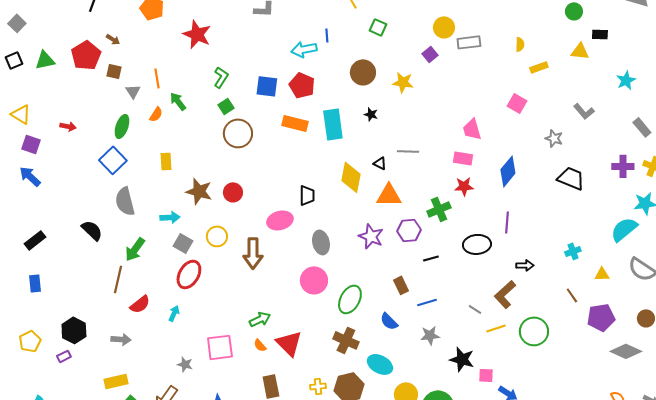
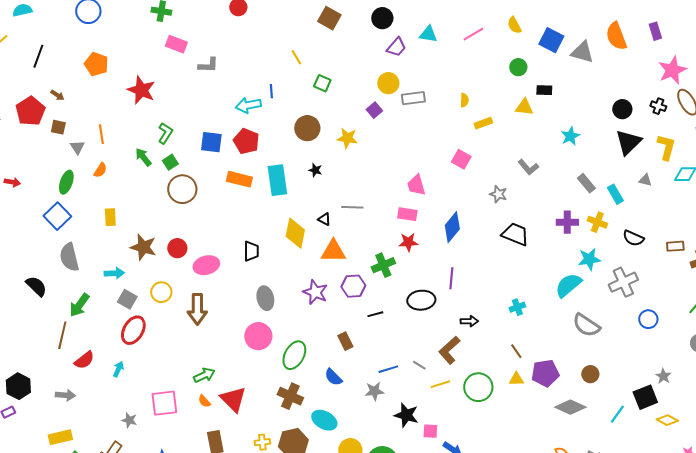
green arrow: (178, 101) -> (143, 157), moved
pink ellipse: (280, 220) -> (206, 265), moved
yellow triangle: (602, 274) -> (516, 379), moved
blue line: (427, 302) -> (388, 369), moved

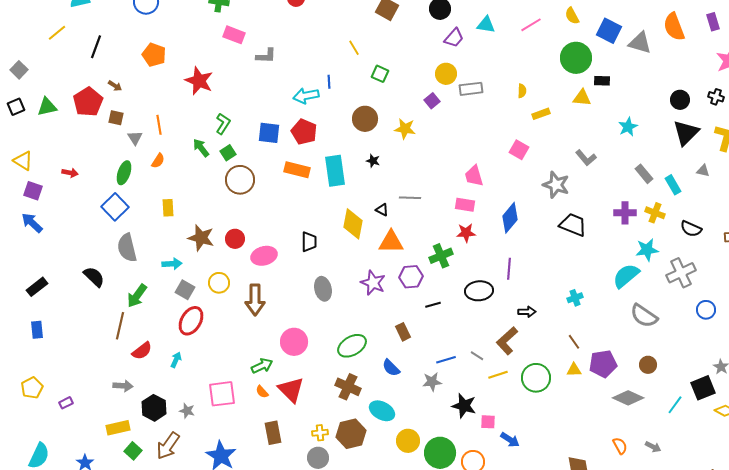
green circle: (518, 67) -> (576, 58), size x1.8
gray star: (498, 194) -> (556, 185), size x1.5
pink circle: (258, 336) -> (294, 342), moved
green ellipse: (294, 355) -> (352, 346), turned 32
black hexagon: (18, 386) -> (154, 408), moved

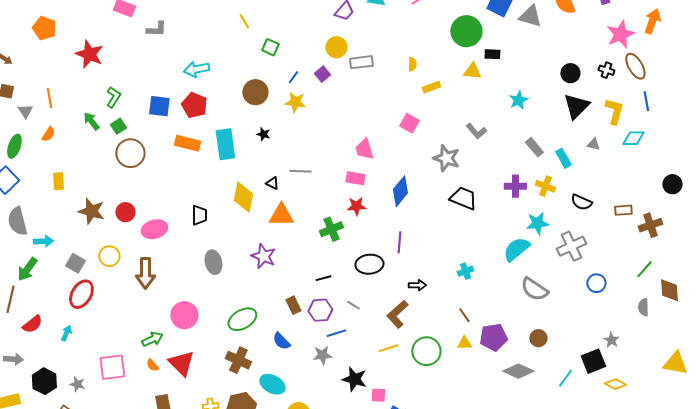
blue line: (329, 82) -> (293, 77), moved, turned 40
cyan arrow: (172, 264) -> (43, 241), moved
purple hexagon: (411, 277) -> (320, 310), moved
gray line: (477, 356) -> (353, 305), moved

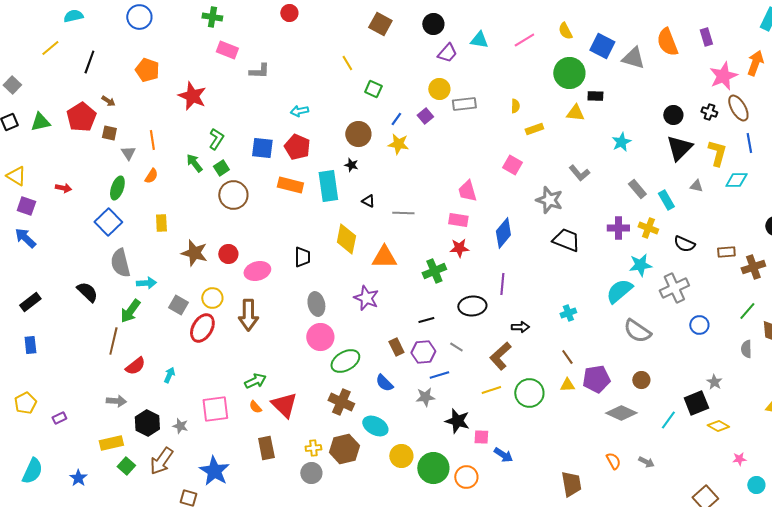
cyan arrow: (196, 69) -> (299, 111), size x0.7
black star: (263, 134) -> (351, 165), moved
black triangle: (272, 183) -> (368, 201), moved
red ellipse: (81, 294) -> (202, 328), moved
pink circle: (184, 315) -> (320, 337), moved

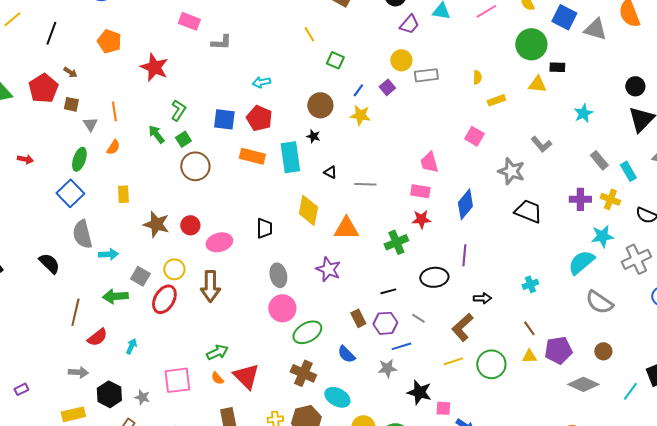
green arrow: (130, 311) -> (115, 296), moved, turned 50

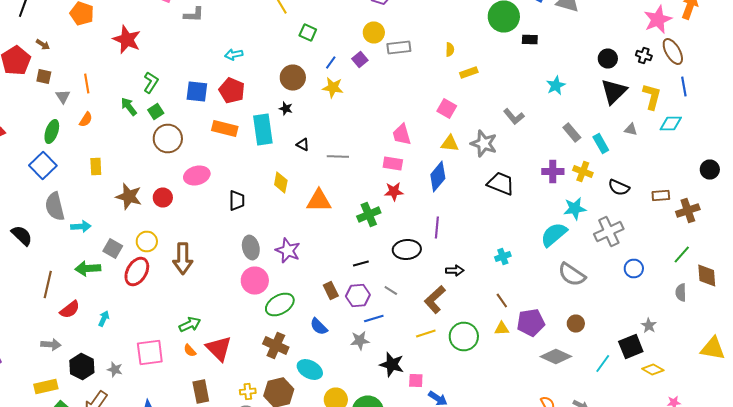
yellow triangle: (537, 84) -> (450, 144), moved
yellow diamond: (308, 210) -> (281, 182), size x0.7
pink ellipse: (219, 242) -> (197, 176), moved
purple star: (328, 269) -> (288, 250), moved

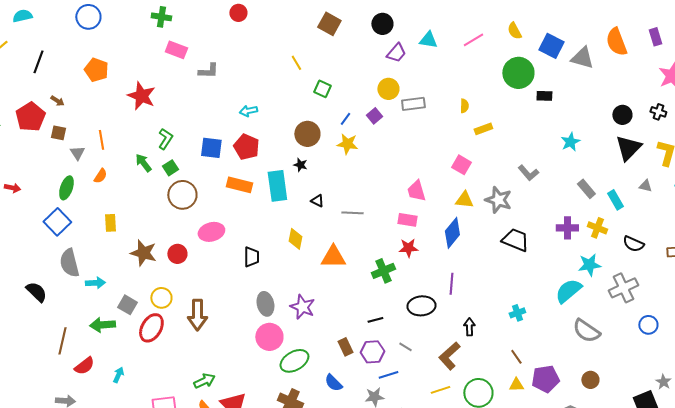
black arrow: (455, 270) -> (469, 327), turned -90

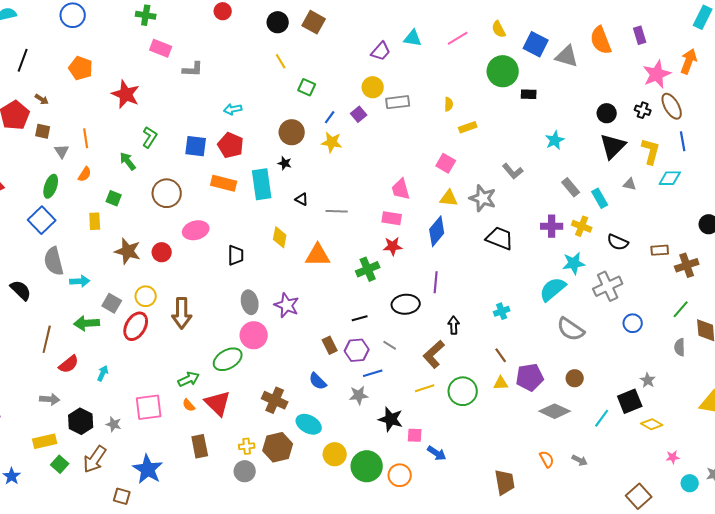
black circle: (382, 24) -> (278, 22), moved
green square: (170, 168) -> (114, 198), moved, turned -35
green ellipse: (294, 361) -> (228, 359), moved

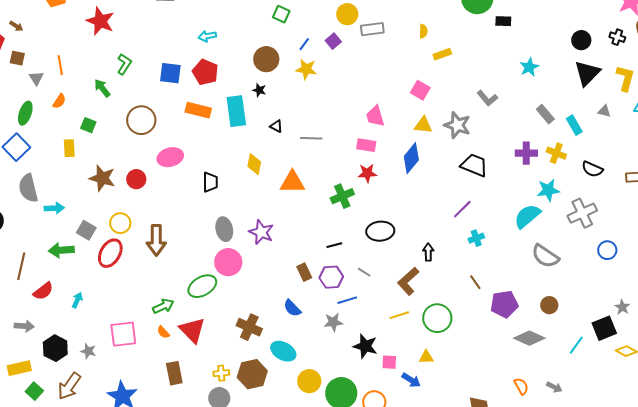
purple line: (436, 282) -> (462, 209), moved, turned 40
yellow triangle: (501, 383) -> (426, 357), moved

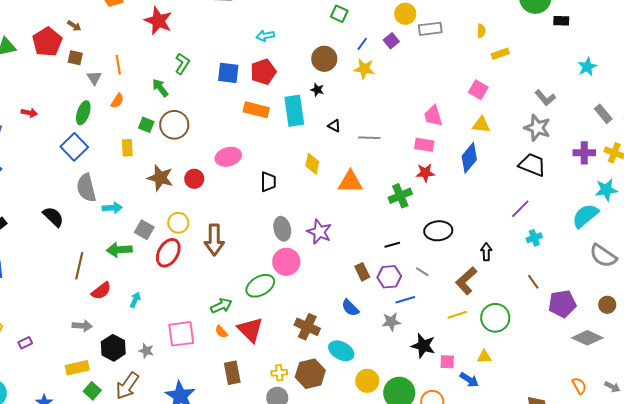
red pentagon: (205, 72) -> (263, 72), turned 30
brown circle: (141, 120) -> (174, 125), moved
gray star: (457, 125) -> (537, 128), moved

